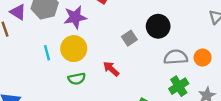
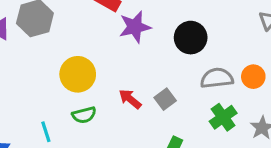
purple star: (75, 17) -> (135, 27), moved
gray square: (129, 38) -> (165, 99), moved
cyan line: (47, 53) -> (46, 132), moved

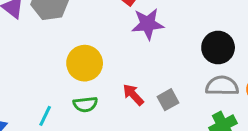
black circle: (191, 38) -> (218, 47), moved
cyan line: (46, 132) -> (45, 116), turned 35

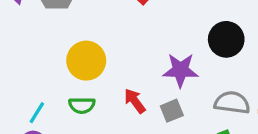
purple star: (148, 24) -> (180, 70), moved
black circle: (218, 47) -> (226, 39), moved

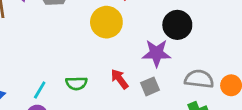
black circle: (226, 39) -> (177, 25), moved
yellow circle: (86, 61) -> (106, 22), moved

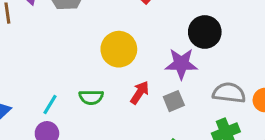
yellow circle: (106, 22) -> (119, 49), moved
red arrow: (120, 79) -> (140, 93), turned 70

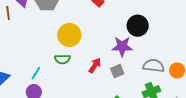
yellow circle: (119, 49) -> (69, 35), moved
green semicircle: (91, 97) -> (62, 59), moved

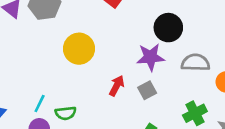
green semicircle: (62, 59) -> (66, 113), moved
gray semicircle: (154, 66) -> (195, 63), moved

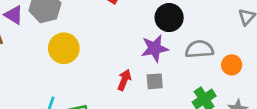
yellow circle: (79, 49) -> (64, 48), moved
gray square: (147, 90) -> (155, 81), turned 30

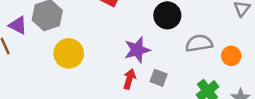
purple star: (155, 48) -> (137, 50), moved
gray square: (155, 81) -> (159, 78), turned 30

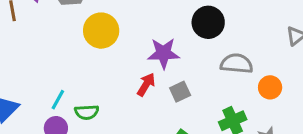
yellow circle: (69, 53) -> (101, 31), moved
gray square: (159, 78) -> (180, 92), turned 30

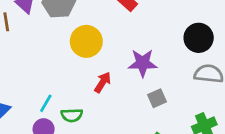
black circle: (208, 22) -> (199, 38), moved
red arrow: (146, 84) -> (103, 82), moved

